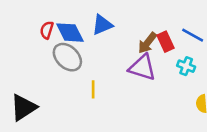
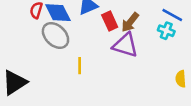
red rectangle: (165, 42) -> (110, 21), moved
cyan cross: (186, 66) -> (166, 31), moved

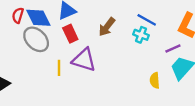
red rectangle: (110, 21) -> (70, 34), moved
purple triangle: (125, 45) -> (84, 60), moved

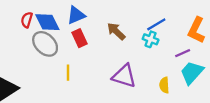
blue line: (147, 20) -> (156, 24), turned -60
brown arrow: (107, 27) -> (116, 31), turned 96
purple triangle: (84, 60) -> (124, 76), moved

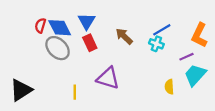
blue triangle: (76, 15) -> (87, 21), turned -36
yellow line: (68, 73) -> (75, 92), moved
purple triangle: (124, 76) -> (108, 78), moved

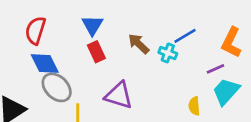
red semicircle: (40, 26) -> (35, 30), size x1.5
blue diamond: (60, 28) -> (45, 64), moved
cyan cross: (156, 44) -> (168, 53), moved
gray ellipse: (58, 48) -> (57, 87), moved

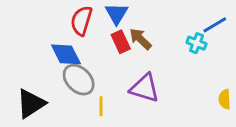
red semicircle: (35, 30) -> (81, 21), moved
brown arrow: (139, 44) -> (140, 39), moved

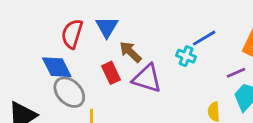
red rectangle: (121, 42) -> (111, 73), moved
purple triangle: (145, 88) -> (147, 78), moved

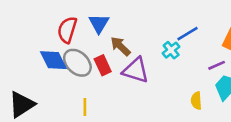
cyan cross: (186, 56) -> (171, 50), turned 30
gray ellipse: (69, 92) -> (77, 63), moved

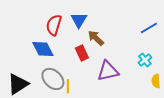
cyan cross: (171, 50) -> (145, 60), moved
gray ellipse: (77, 63) -> (53, 79), moved
purple triangle: (136, 70) -> (108, 71), moved, turned -30

